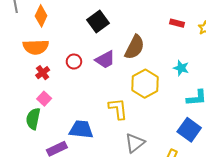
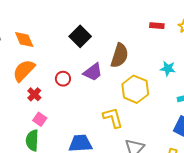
orange diamond: (41, 16) -> (24, 40), turned -40
orange semicircle: (36, 47) -> (24, 71), turned 145

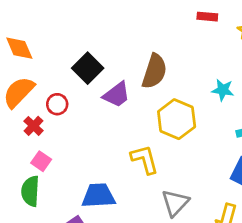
red rectangle: (157, 26) -> (207, 17), moved
black square: (80, 36) -> (88, 68), moved
red circle: (63, 79) -> (57, 104), moved

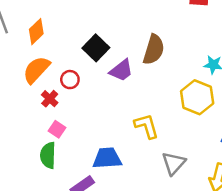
orange diamond: (19, 48) -> (36, 32), turned 70
yellow hexagon: (177, 119) -> (197, 97), moved

